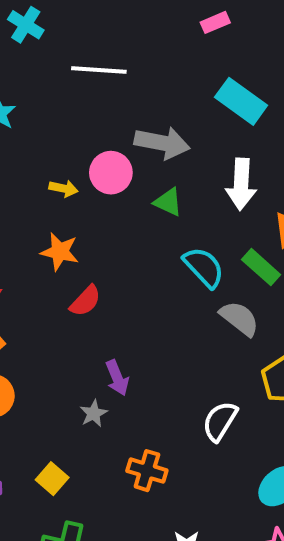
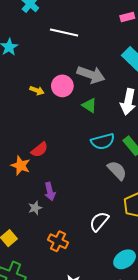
orange star: (60, 252) -> (21, 165), moved
cyan semicircle: (204, 267) -> (103, 141), turned 110

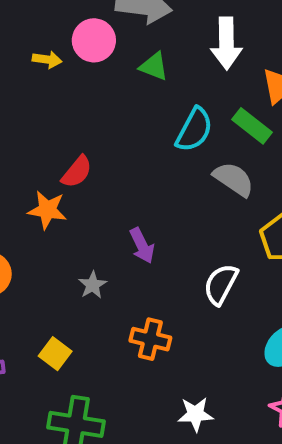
cyan semicircle: (103, 141) -> (194, 130), turned -35
purple arrow: (50, 191) -> (142, 246), moved

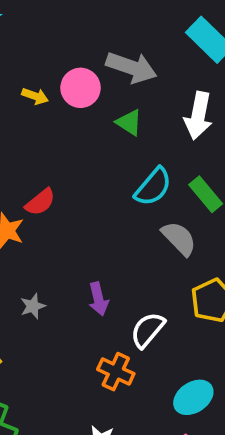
purple arrow: (142, 246) -> (98, 299), moved
orange cross: (150, 339) -> (116, 372), moved

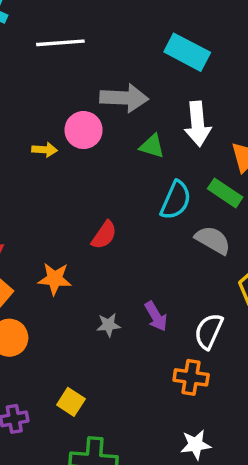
green triangle: (129, 122) -> (152, 146), moved
red semicircle: (40, 202) -> (104, 235), moved
gray star: (33, 306) -> (108, 325), moved, turned 30

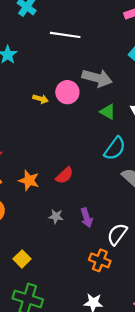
red semicircle: (104, 235) -> (64, 175), moved

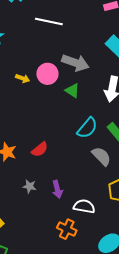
green triangle: (108, 112) -> (72, 90), moved
white semicircle: (117, 234) -> (84, 206), turned 60

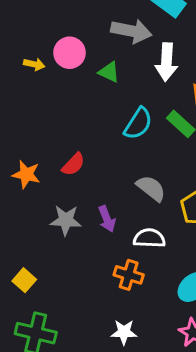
gray arrow: (75, 63) -> (131, 31), moved
gray semicircle: (101, 156) -> (151, 188), moved
gray star: (29, 186) -> (66, 220), size x1.5

